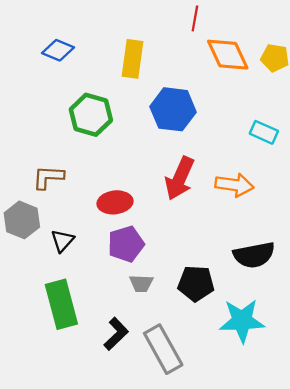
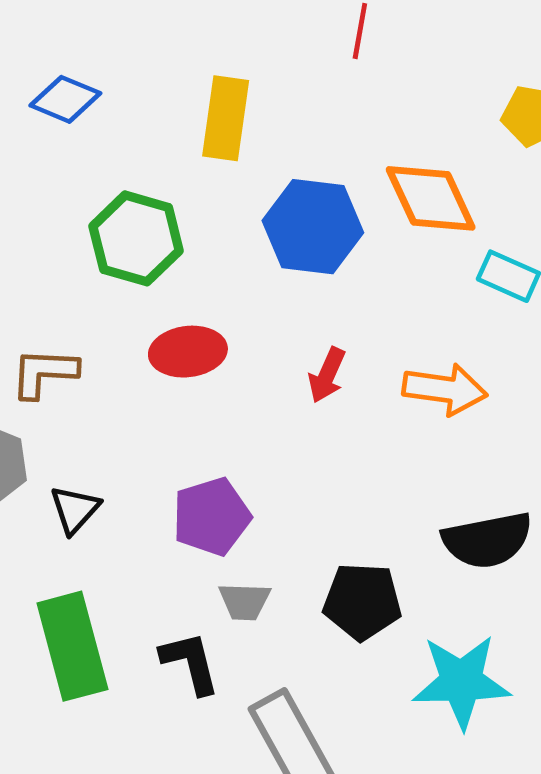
orange diamond: (228, 55) -> (431, 198), moved
red arrow: (180, 178) -> (327, 375), size x0.6
red ellipse: (115, 202) -> (188, 352), moved
black L-shape: (116, 334) -> (190, 663), moved, turned -60

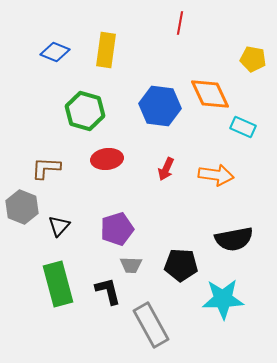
yellow rectangle: (226, 118) -> (106, 50), moved

